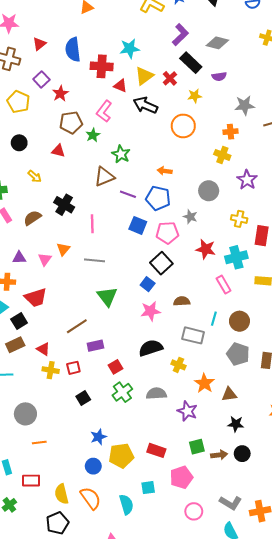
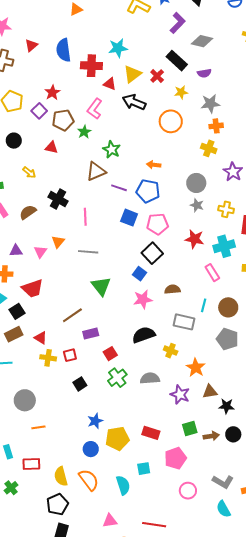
purple L-shape: (180, 35) -> (178, 23), moved
purple square: (41, 79) -> (39, 111), moved
gray star: (245, 105) -> (210, 104), moved
gray star: (190, 217) -> (197, 205), moved
brown triangle: (229, 394) -> (210, 392), moved

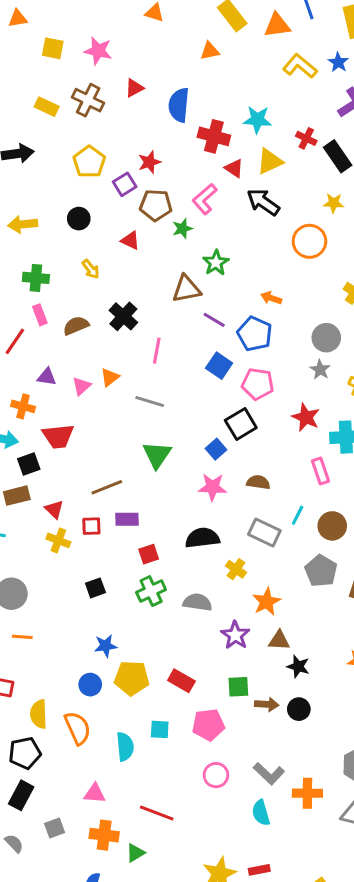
red cross: (157, 76) -> (306, 138), moved, turned -32
red square: (70, 355) -> (91, 526), moved

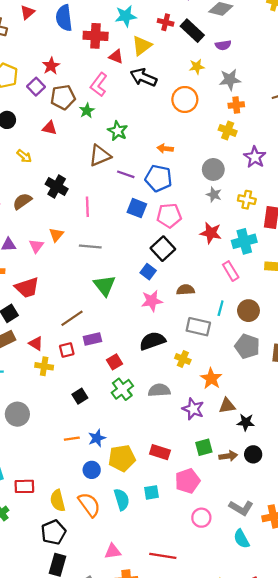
orange line: (22, 637) -> (72, 439), moved
cyan semicircle: (125, 747) -> (122, 499), moved

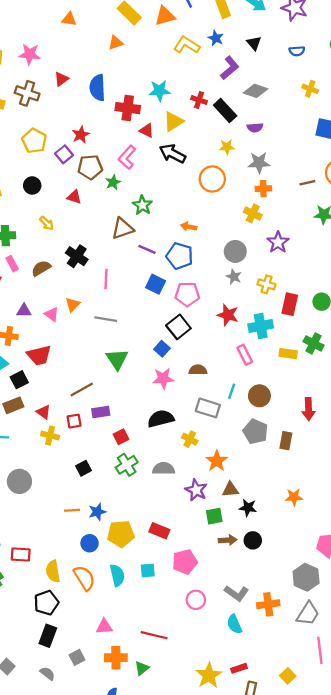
pink triangle: (36, 246) -> (52, 314), turned -35
green square: (204, 447) -> (214, 516), moved

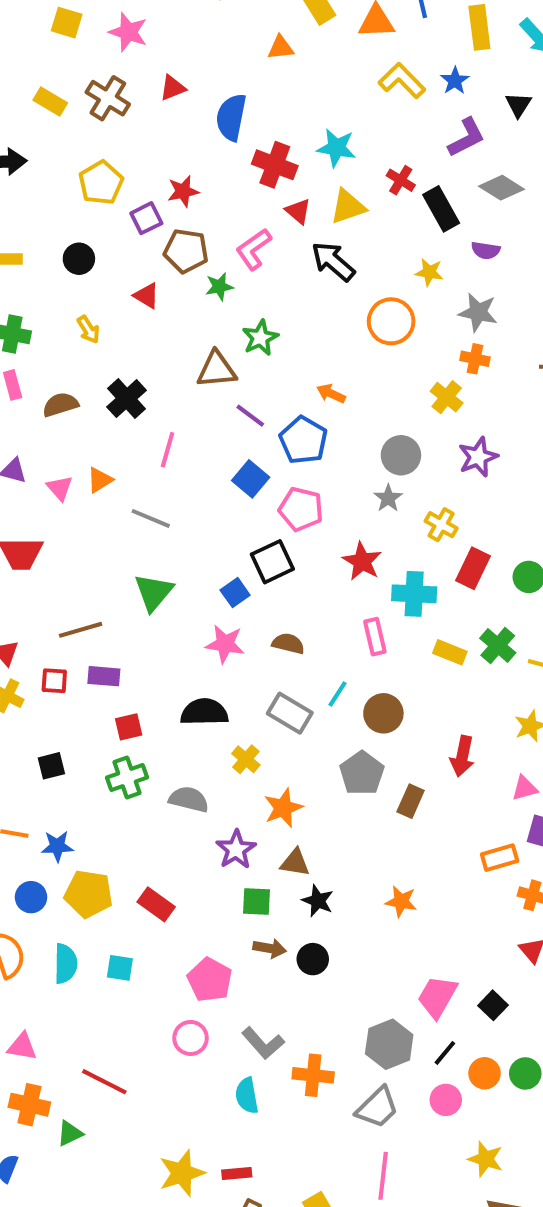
pink pentagon: (185, 562) -> (210, 980), moved, turned 30

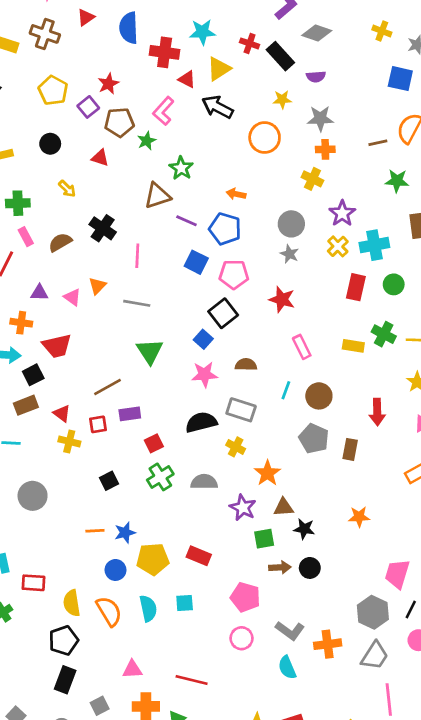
yellow cross: (441, 525) -> (338, 246), moved, turned 30
cyan cross: (414, 594) -> (374, 245), moved
gray rectangle: (290, 713) -> (241, 410), moved

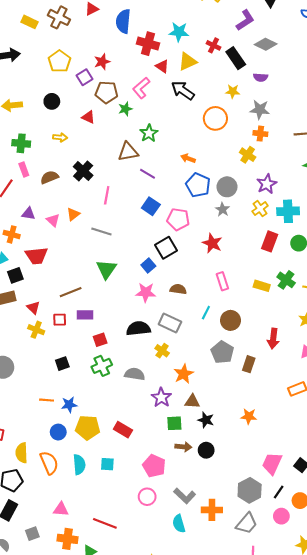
yellow arrow: (67, 189) -> (60, 137), turned -48
blue pentagon: (225, 229) -> (198, 185), moved

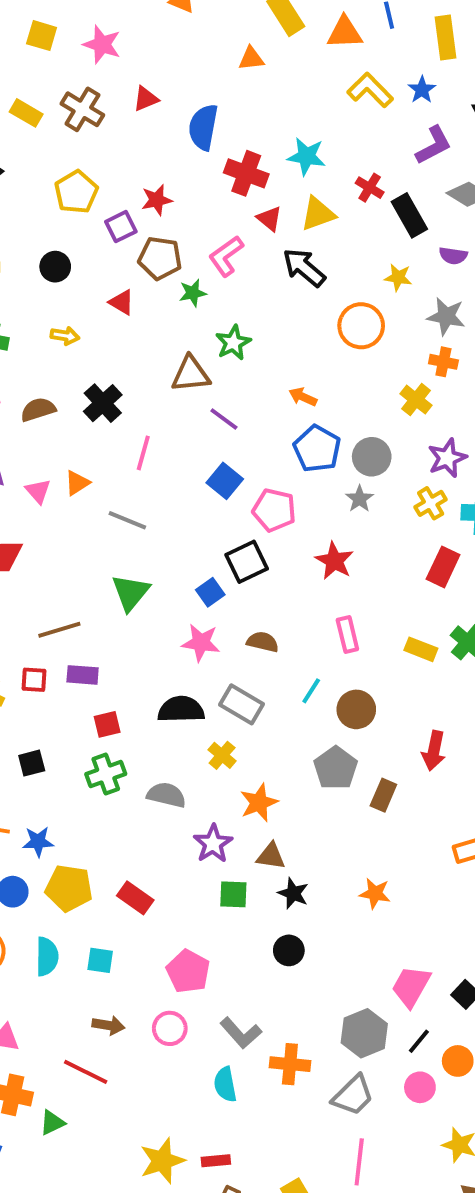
brown arrow: (183, 447) -> (108, 1025), moved

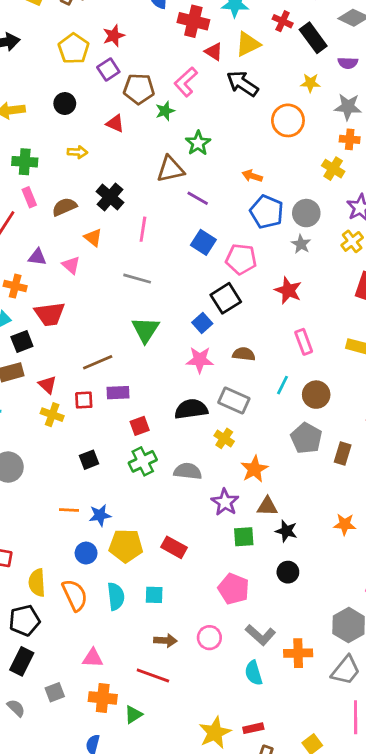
red star: (157, 200) -> (114, 36), moved
orange triangle: (77, 483) -> (93, 237), moved, turned -42
pink pentagon: (188, 971) -> (234, 589), moved

